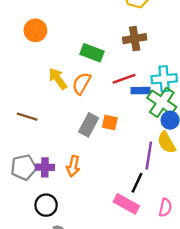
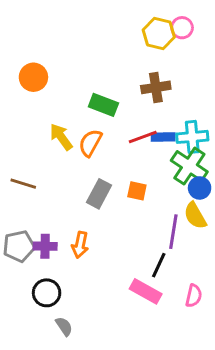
blue rectangle: (141, 91) -> (163, 137), moved
orange square: (110, 122) -> (137, 191), moved

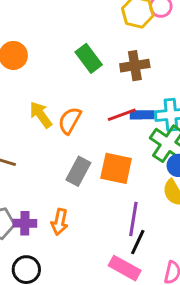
green rectangle: (103, 105) -> (89, 58), moved, turned 32
orange square: (137, 191) -> (116, 168), size x1.6
purple line: (173, 232) -> (133, 219), moved

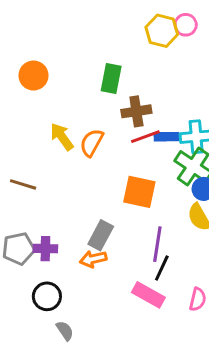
green rectangle: (89, 58) -> (111, 78), turned 48
brown cross: (135, 66) -> (136, 111), moved
gray rectangle: (78, 171) -> (101, 235), moved
orange arrow: (60, 222) -> (93, 259), moved, turned 65

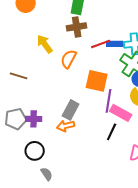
brown cross: (136, 111) -> (77, 27), moved
orange semicircle: (92, 143) -> (69, 59), moved
purple line: (157, 244) -> (109, 101), moved
pink rectangle: (148, 295) -> (121, 113), moved

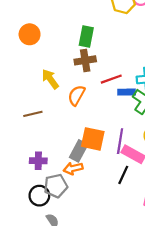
blue rectangle: (115, 44) -> (127, 92), moved
brown line: (19, 76) -> (33, 114), moved, turned -30
orange square: (97, 81) -> (93, 139), moved
gray pentagon: (16, 119) -> (56, 186), moved

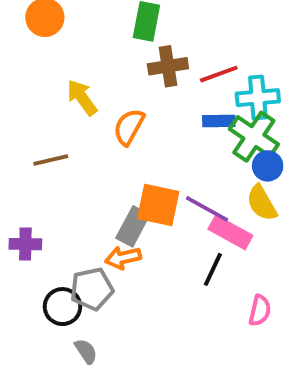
brown cross: (85, 60) -> (168, 66), moved
red line: (111, 79) -> (219, 74), moved
purple line: (120, 141) -> (207, 209), turned -70
purple cross: (38, 161) -> (25, 244), moved

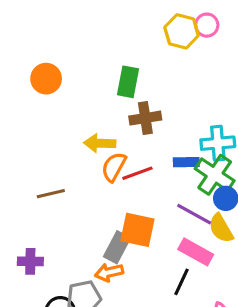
red line: (219, 74) -> (137, 173), moved
yellow arrow: (82, 98) -> (100, 143), moved, turned -52
purple line: (207, 209) -> (194, 214), moved

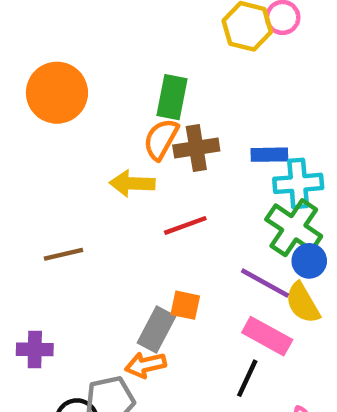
orange circle: (46, 79) -> (57, 93), size x1.4
blue rectangle: (186, 162) -> (269, 155), moved
orange semicircle: (114, 167) -> (161, 139), moved
orange square: (137, 230) -> (185, 305), size x0.6

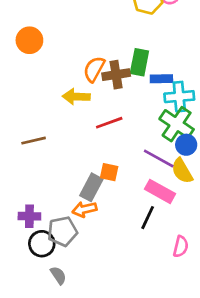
orange circle: (57, 93) -> (29, 40), size x0.7
green rectangle: (172, 97) -> (139, 62), moved
purple cross: (35, 349) -> (29, 216), moved

